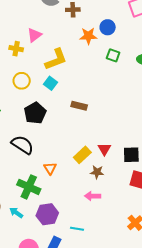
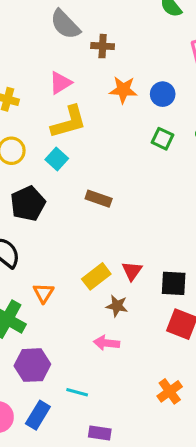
blue circle: (108, 27) -> (163, 94), moved
pink triangle: (34, 35) -> (60, 83), moved
green square: (113, 55) -> (163, 139), moved

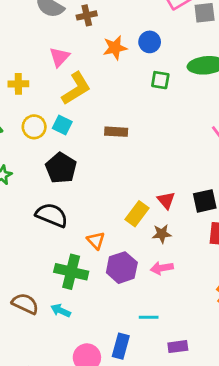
cyan square: (57, 159) -> (62, 125), moved
brown rectangle: (99, 199) -> (116, 132), moved
purple hexagon: (32, 365) -> (122, 268), moved

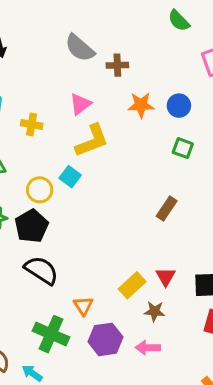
yellow circle: (34, 127) -> (40, 190), moved
brown rectangle: (116, 132) -> (167, 208), moved, turned -70
black pentagon: (61, 168) -> (31, 226), moved

